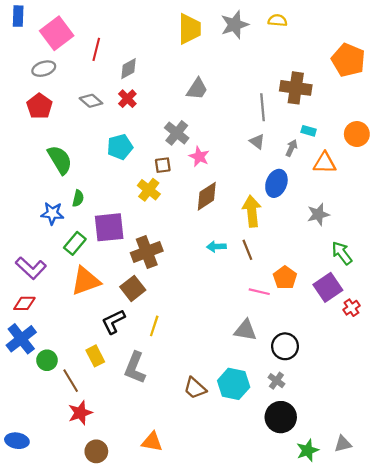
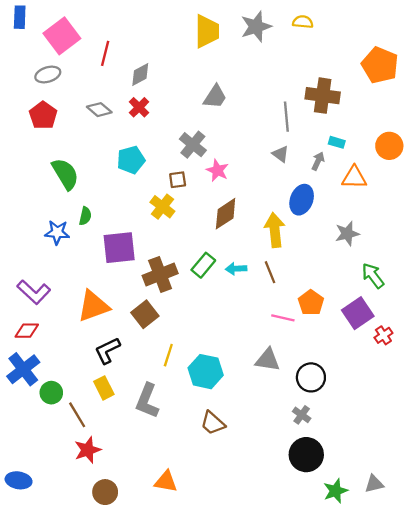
green rectangle: (75, 243) -> (203, 265), moved
black L-shape: (113, 322) -> (107, 351), moved
cyan hexagon: (234, 384) -> (206, 372), moved

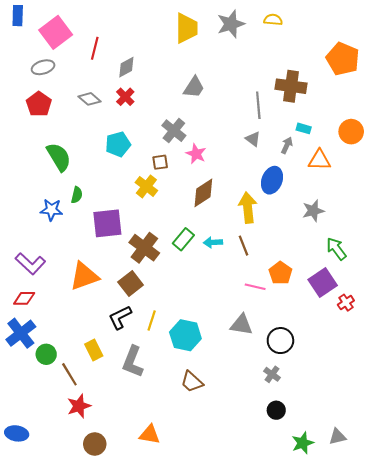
brown cross: (160, 275) -> (144, 248), turned -32
black L-shape: (107, 351) -> (120, 317), moved
black circle: (306, 455) -> (276, 410), size x0.6

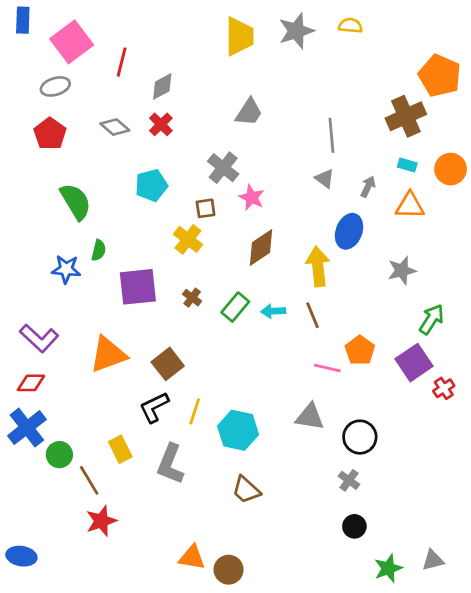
brown cross: (291, 86) -> (406, 116), moved, turned -32
cyan rectangle: (304, 128) -> (407, 165), moved
brown cross: (144, 248) -> (192, 298), moved, size x0.5
green arrow: (336, 249) -> (432, 319), turned 70
brown circle: (95, 444) -> (229, 570), moved

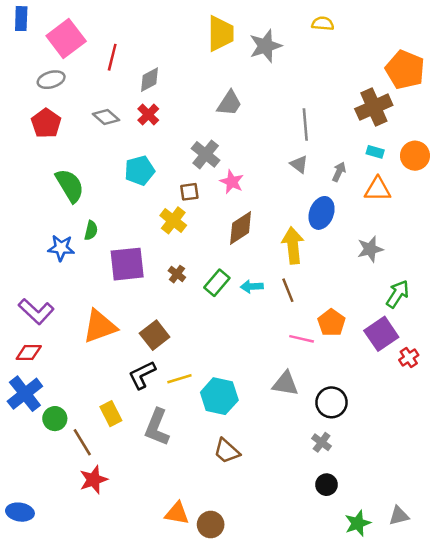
gray star: (296, 31) -> (265, 46), moved
yellow line: (195, 411) -> (179, 379), turned 55

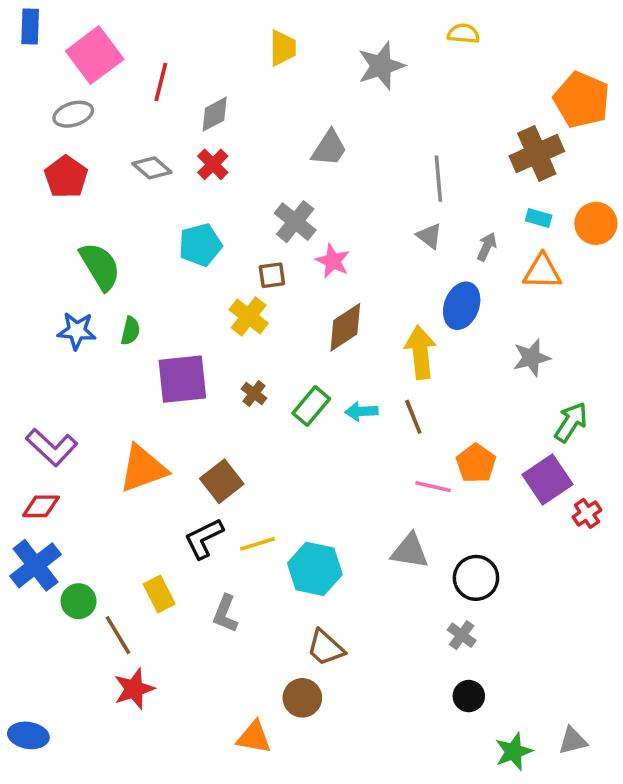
yellow trapezoid: (221, 34) -> (283, 48), moved, size x0.7
blue star: (61, 248) -> (77, 331), moved
gray L-shape: (157, 427) -> (225, 614), size x0.7
brown circle: (211, 525) -> (302, 698), moved

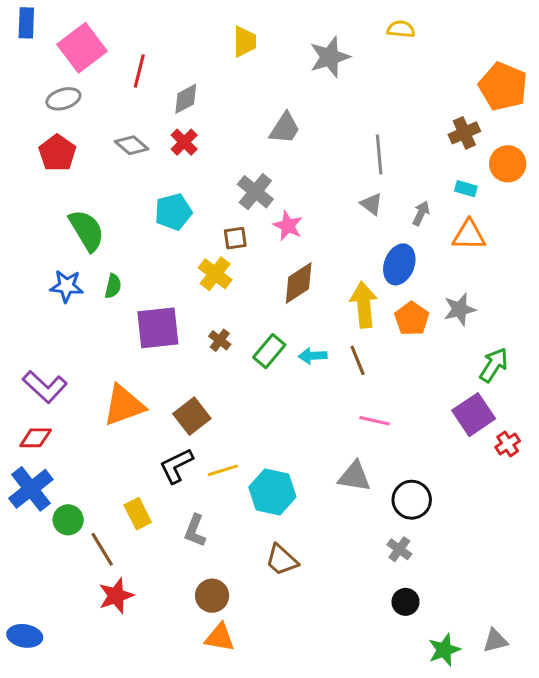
brown cross: (537, 154) -> (464, 133), size x0.7
orange circle: (596, 223) -> (508, 164), moved
orange pentagon: (476, 463) -> (412, 319), moved
brown circle: (302, 698) -> (212, 596), moved

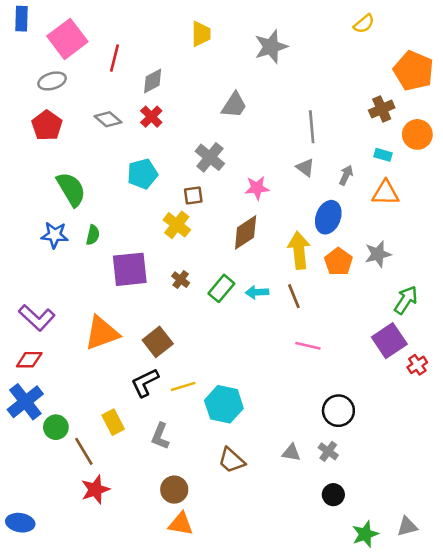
yellow semicircle: (401, 29) -> (364, 24), moved, turned 135
pink star: (288, 226) -> (257, 188), moved, turned -30
gray triangle: (354, 476) -> (291, 453), moved, size x0.7

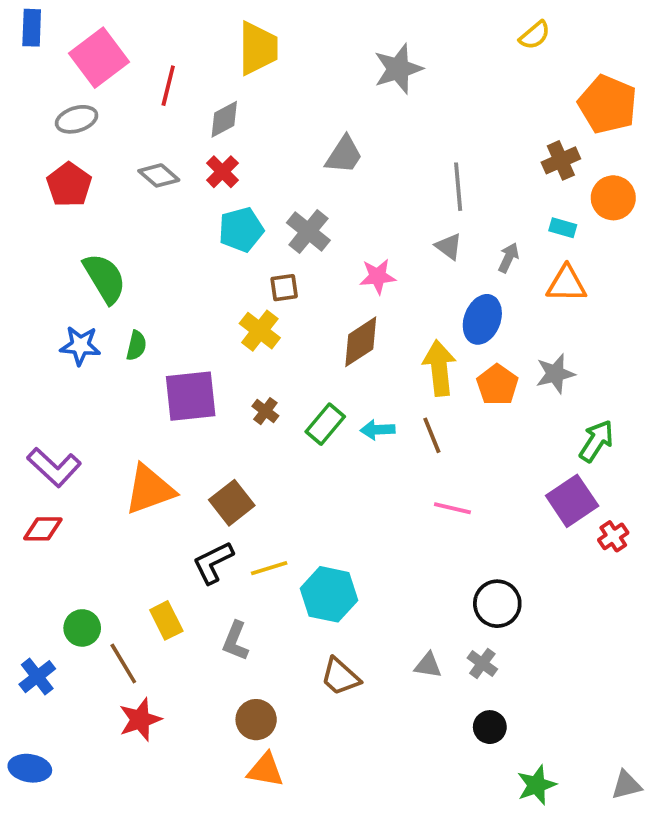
yellow trapezoid: (201, 34) -> (258, 48), moved, size x1.4
cyan pentagon: (142, 174) -> (241, 230), moved
blue cross: (25, 402) -> (37, 677), moved, size x0.7
gray triangle: (407, 526) -> (626, 785), moved

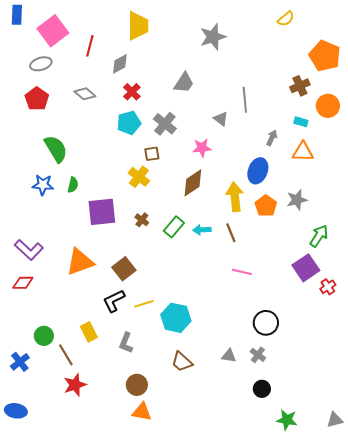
red cross: (222, 172) -> (132, 92), moved
gray triangle: (449, 246) -> (221, 119), moved
green star: (537, 785) -> (287, 420), turned 30

